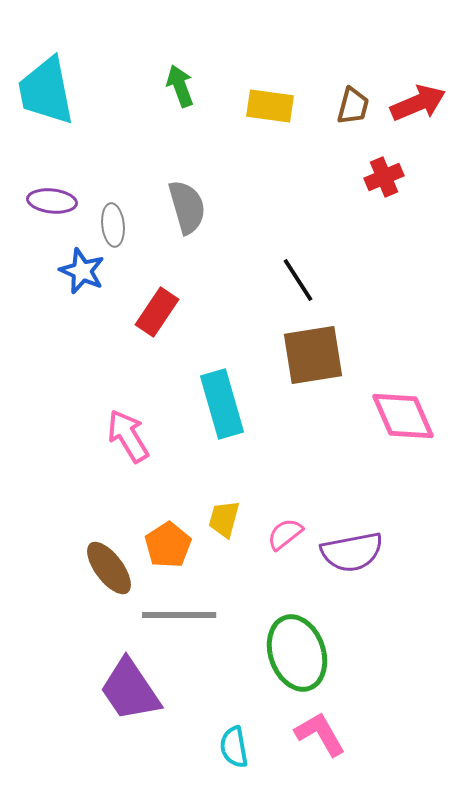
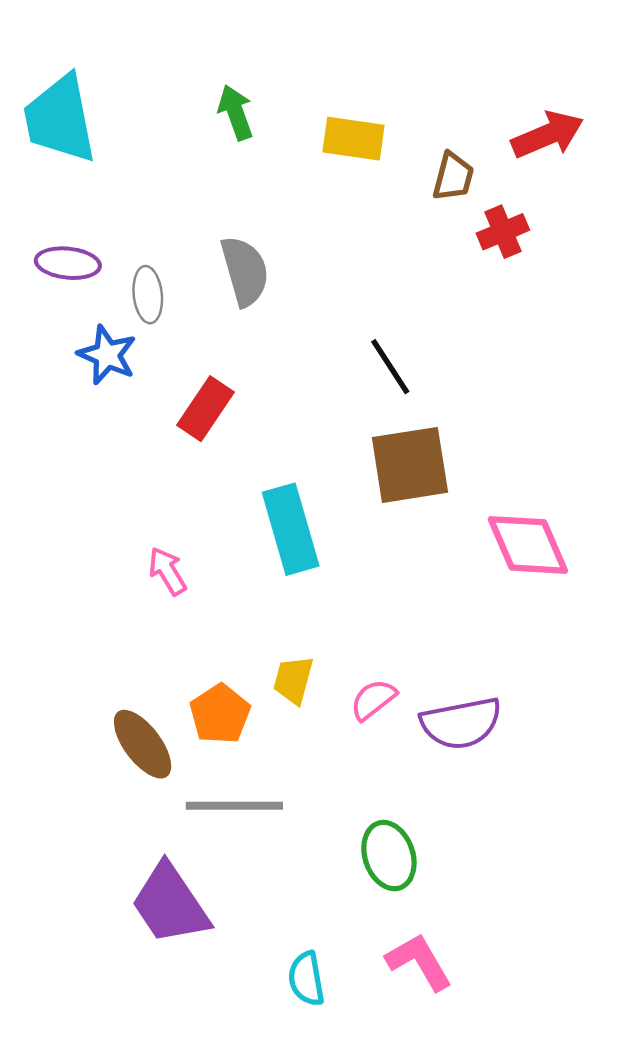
brown trapezoid: (353, 106) -> (453, 177), moved
pink arrow: (128, 436) -> (167, 571), size x0.7
green ellipse: (297, 653) -> (389, 856), size x0.7

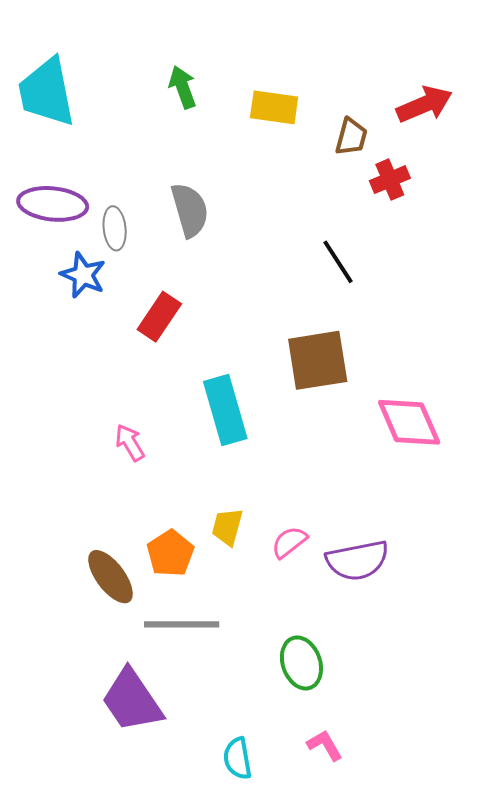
purple ellipse: (68, 263) -> (53, 204), size x1.4
black line: (390, 367) -> (338, 262), moved
pink L-shape: (419, 962) -> (325, 745), size x0.7

